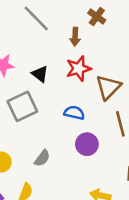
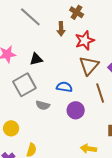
red star: (79, 69) -> (85, 41), moved
black triangle: (40, 74) -> (36, 59), turned -48
gray semicircle: (42, 158) -> (43, 105), moved, turned 72

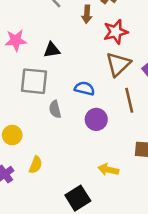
gray square: (24, 85) -> (34, 81), turned 30
gray semicircle: (43, 105) -> (55, 109), turned 56

